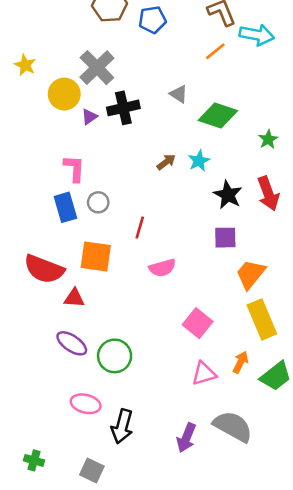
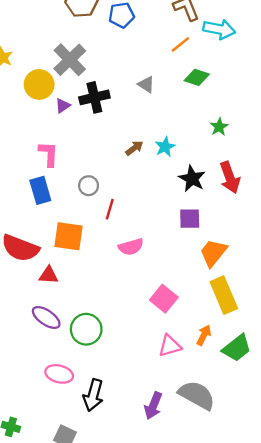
green diamond: (218, 115) -> (197, 77), moved, size x0.7
green star: (268, 139) -> (219, 127), moved
gray circle: (98, 202) -> (89, 186), moved

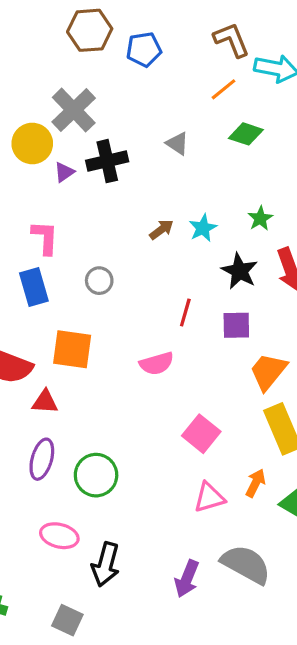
green star: (219, 127) -> (260, 218), moved
red line: (110, 209) -> (185, 312), moved
purple ellipse: (46, 317) -> (42, 459), turned 72

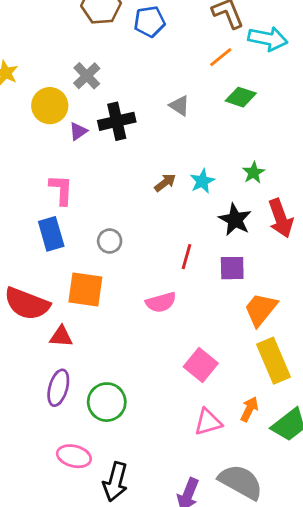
gray cross: (74, 110) -> (87, 76), size x0.7
gray circle: (99, 281) -> (110, 241), moved

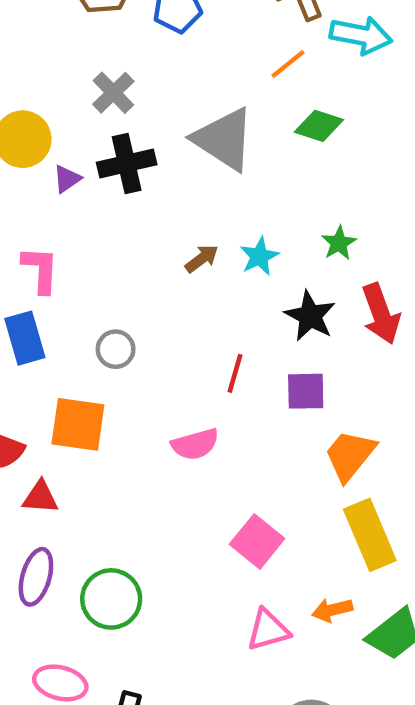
gray cross: (87, 76) -> (113, 93), moved
gray triangle: (179, 106) -> (224, 139), size x2.0
orange arrow: (249, 409) -> (332, 610), turned -130

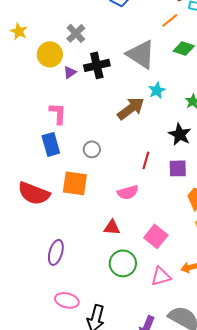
gray cross: (113, 93) -> (76, 33), moved
cyan star: (259, 256) -> (157, 90), moved
brown arrow: (202, 259) -> (131, 108), size x1.8
red triangle: (40, 497) -> (112, 227), moved
green circle: (111, 599) -> (123, 263), moved

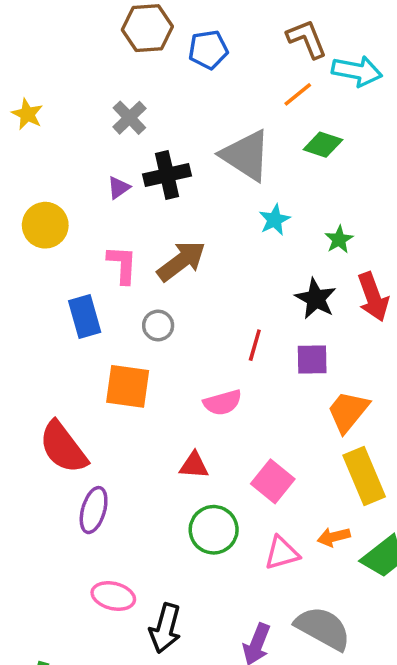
yellow circle: (50, 54) -> (45, 225), moved
brown arrow: (131, 108) -> (181, 261), moved
pink L-shape: (58, 113) -> (122, 265), moved
red semicircle: (34, 193) -> (63, 447), moved, turned 32

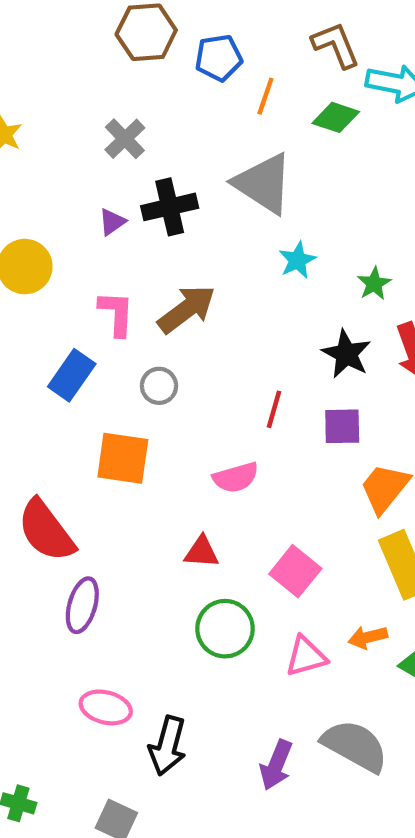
orange line: (298, 94) -> (265, 96), moved, turned -32
green diamond: (323, 145) -> (336, 117), moved
blue rectangle: (85, 317) -> (72, 375), turned 51

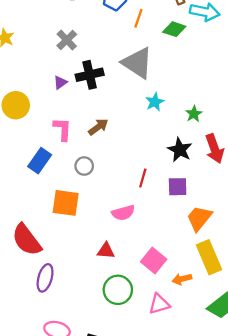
brown arrow: (187, 309) -> (98, 127), size x0.7
orange arrow: (368, 637) -> (182, 279), moved

